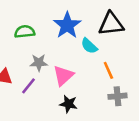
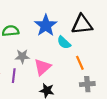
purple line: (29, 86) -> (14, 76), turned -32

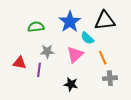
pink triangle: (43, 67) -> (75, 55), moved

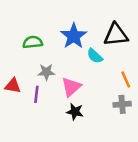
pink triangle: (75, 55) -> (71, 87), moved
orange line: (103, 58) -> (126, 79), moved

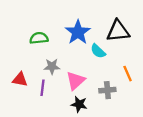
gray cross: (122, 104) -> (107, 90), moved

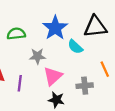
gray star: (52, 66) -> (37, 56), moved

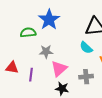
blue star: (55, 28) -> (49, 20), moved
cyan semicircle: (75, 47) -> (86, 48), moved

